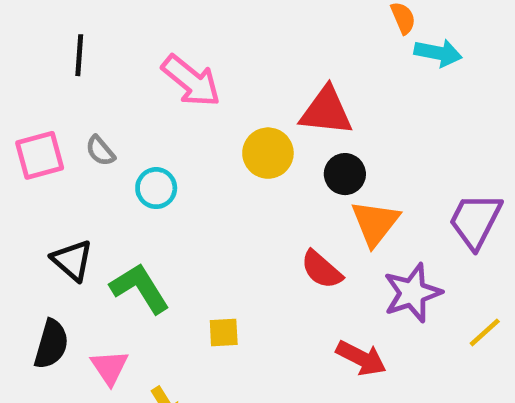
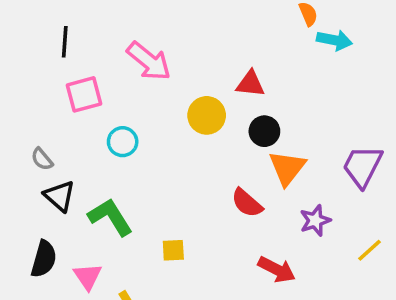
red triangle: (326, 111) -> (250, 84), size x0.7
gray semicircle: (100, 151) -> (42, 159), moved
pink square: (40, 155) -> (84, 94), moved
purple star: (412, 293) -> (315, 220), size x0.7

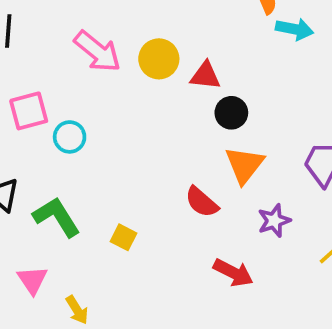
pink square: (84, 94) -> (29, 111), moved
yellow circle: (207, 115) -> (159, 59), moved
black circle: (264, 131) -> (231, 113), moved
yellow square: (173, 250) -> (124, 237), moved, turned 30

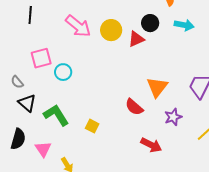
cyan arrow: (295, 29) -> (184, 25), moved
red triangle: (205, 76) -> (136, 39), turned -30
black circle: (231, 113) -> (150, 23), moved

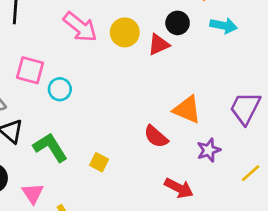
pink square: (41, 58) -> (30, 70), turned 30
orange triangle: (157, 87) -> (187, 110), turned -45

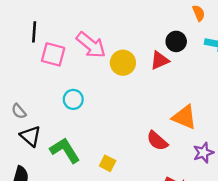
yellow circle: (125, 32) -> (123, 63), moved
pink square: (30, 70) -> (53, 54), moved

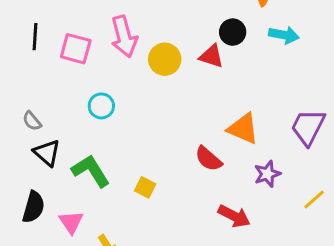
black line: (34, 32) -> (35, 37), moved
pink arrow: (91, 45) -> (124, 37), turned 36
red triangle: (160, 60) -> (211, 56), turned 42

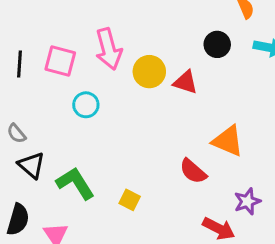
black line: (35, 37) -> (19, 64), moved
red triangle: (211, 56) -> (186, 82), moved
cyan circle: (101, 106) -> (86, 105), moved
purple star: (267, 174) -> (247, 201), moved

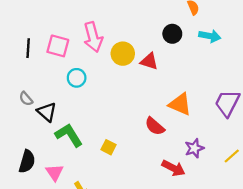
black triangle: (32, 165) -> (47, 112), moved

